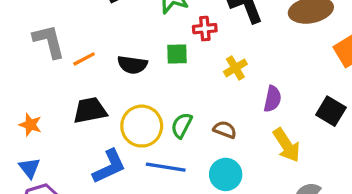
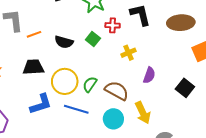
green square: (177, 54) -> (93, 39), turned 32
brown semicircle: (225, 130) -> (117, 91), size x1.6
yellow arrow: (287, 145) -> (143, 113), moved

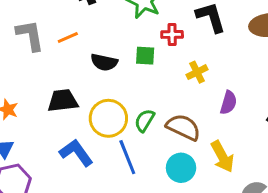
orange line: (34, 34) -> (68, 37), moved
green square: (93, 39) -> (145, 56), turned -32
blue L-shape: (41, 104) -> (76, 153), turned -105
blue line: (76, 109) -> (127, 157), turned 55

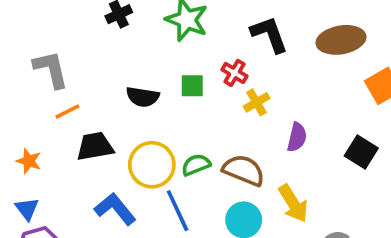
red cross: (172, 34) -> (234, 73), moved, turned 35
orange line: (68, 37) -> (67, 112), moved
green semicircle: (144, 120) -> (196, 165), turned 40

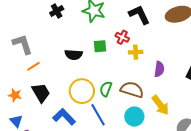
yellow cross: (257, 102) -> (136, 52), turned 32
black trapezoid: (95, 146) -> (41, 93), moved, turned 75
green semicircle: (196, 165) -> (106, 89), turned -42

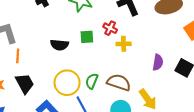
orange line: (33, 66) -> (18, 56), turned -56
purple semicircle: (159, 69) -> (158, 62), moved

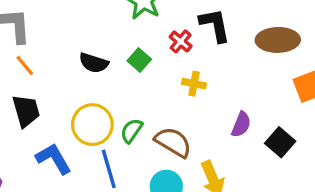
red cross: (110, 28) -> (181, 41), moved
green square: (87, 37) -> (139, 60), turned 32
orange line: (18, 56) -> (25, 66), turned -56

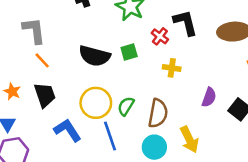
green square: (139, 60) -> (129, 52), turned 36
black semicircle: (94, 63) -> (95, 56), size x1.4
brown semicircle: (173, 142) -> (158, 113), turned 72

